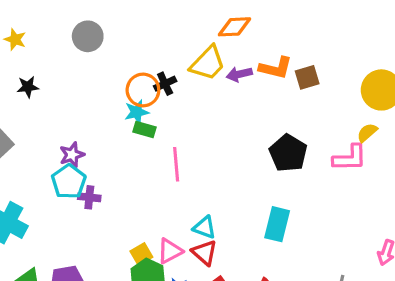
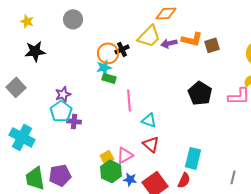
black star: (28, 87) -> (35, 51), size x1.5
cyan rectangle: (277, 224) -> (193, 158), moved
cyan triangle: (205, 227) -> (149, 120), moved
red triangle: (205, 253) -> (151, 144), moved

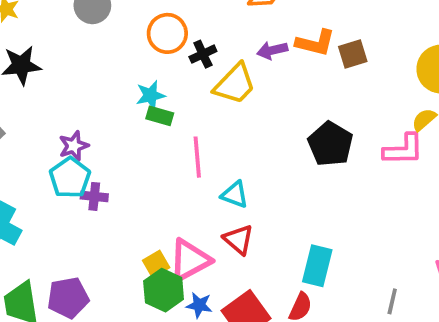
yellow trapezoid: (149, 36) -> (235, 84), moved
black cross: (122, 49) -> (203, 54), moved
orange circle: (108, 53) -> (167, 33), moved
pink triangle: (125, 155) -> (190, 260), size x1.4

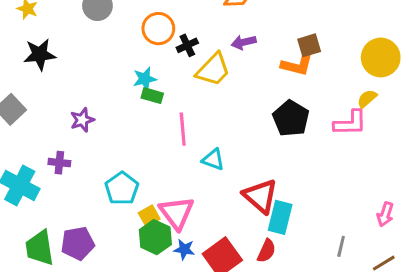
orange L-shape: (315, 43) -> (297, 65), moved
cyan pentagon: (70, 178) -> (122, 188), moved
purple cross: (94, 196) -> (59, 163), moved
red triangle: (239, 240) -> (260, 196), moved, size x1.4
pink triangle: (190, 260) -> (177, 213), turned -39

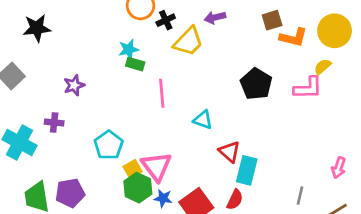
orange L-shape: (297, 65) -> (293, 37), moved
cyan triangle: (213, 160) -> (203, 120), moved
red triangle: (260, 196) -> (230, 152), size x0.7

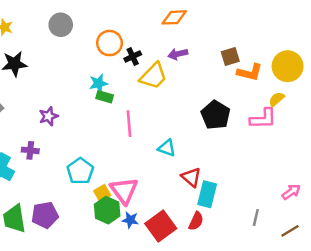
pink arrow: (339, 168) -> (291, 192), turned -144

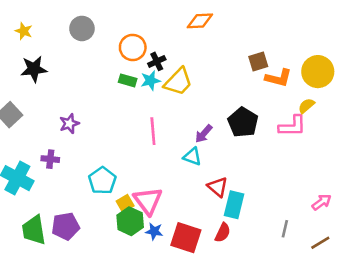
purple arrow: (178, 54) -> (204, 134), moved, turned -36
cyan star: (99, 83) -> (150, 80), moved
green rectangle: (105, 97) -> (128, 80), moved
red square: (161, 226) -> (186, 238), turned -36

